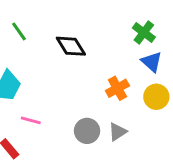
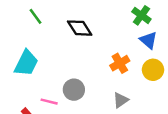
pink line: (31, 120) -> (49, 102), moved
gray circle: (87, 131) -> (74, 90), moved

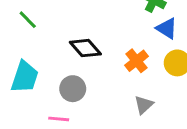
black diamond: (80, 28) -> (85, 48), moved
gray circle: (74, 90) -> (73, 89), moved

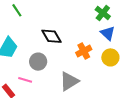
gray triangle: (144, 105) -> (69, 81), moved, size x1.5

